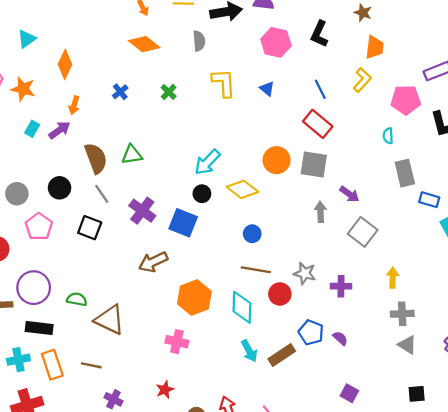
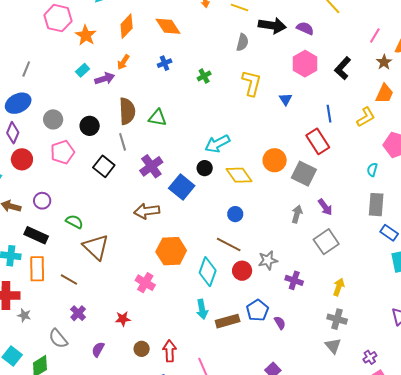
orange diamond: (144, 44) -> (168, 26), moved
gray star: (305, 273) -> (268, 260), turned 30
purple circle: (34, 288) -> (42, 201), size x0.6

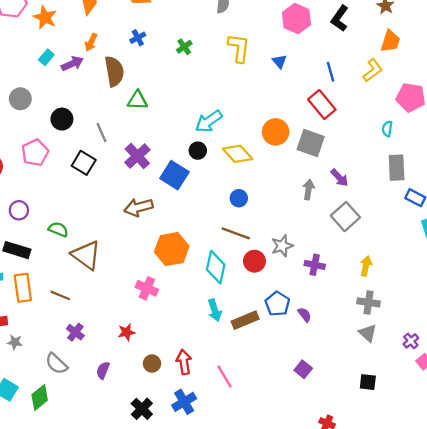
brown semicircle: (127, 111) -> (114, 71), moved
gray circle: (53, 119) -> (20, 99), moved

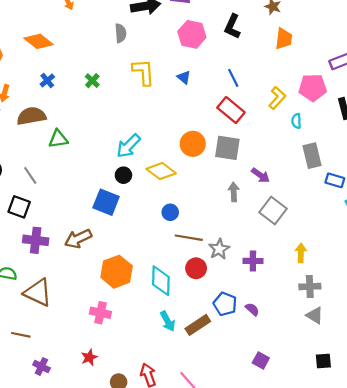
yellow L-shape: (373, 70) -> (277, 98), moved
brown semicircle: (114, 71) -> (31, 116), turned -80
purple cross: (137, 156) -> (36, 240), moved, turned -30
brown line: (236, 233) -> (189, 238), moved

